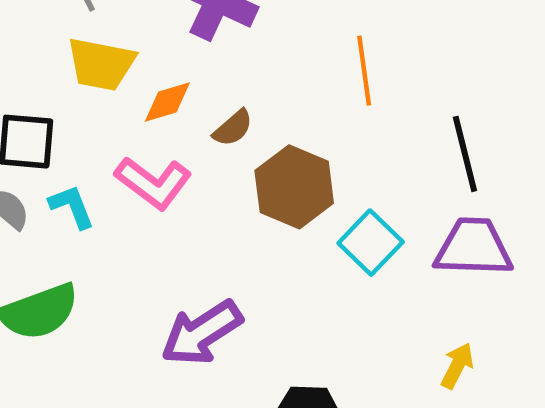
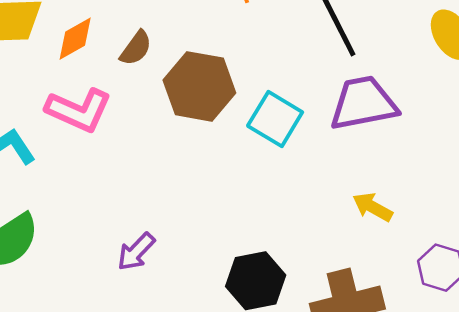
purple arrow: (202, 333) -> (136, 252), moved, size x0.6
yellow arrow: (457, 366) -> (372, 207), turned -75

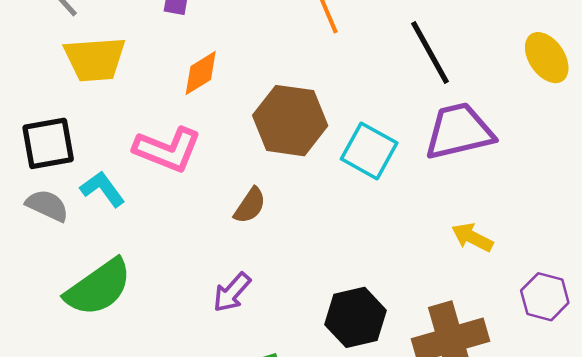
orange diamond: (75, 39) -> (201, 73), moved
brown semicircle: (136, 48) -> (250, 205), moved

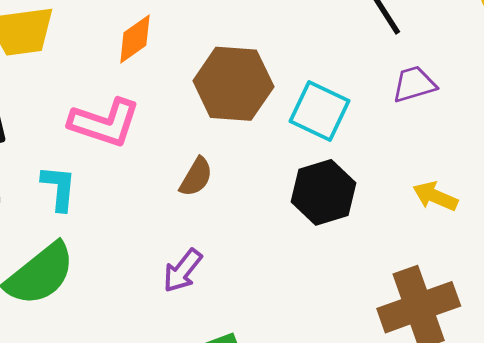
purple trapezoid: (459, 131) -> (414, 84), size x0.6
cyan L-shape: (103, 189) -> (59, 188), moved, turned 45
black hexagon: (356, 317) -> (323, 192), moved

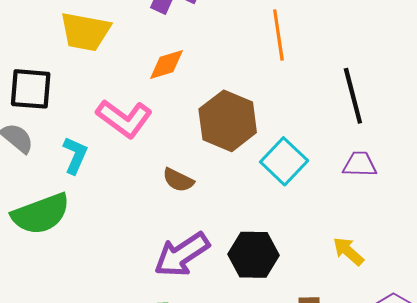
brown semicircle: (196, 177) -> (178, 180), turned 68
black hexagon: (323, 192) -> (253, 255), moved
purple arrow: (182, 271) -> (182, 255), moved, size x1.6

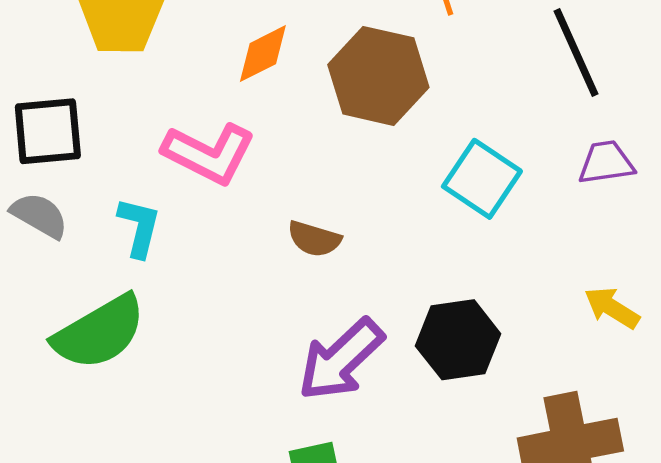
brown hexagon: (228, 121) -> (378, 76), moved

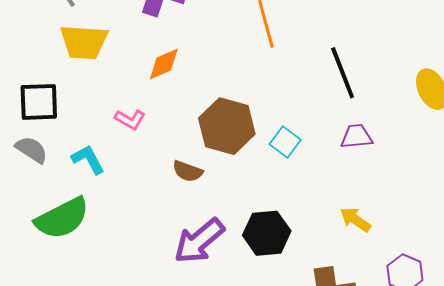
brown hexagon: (378, 76) -> (227, 126), moved
pink L-shape: (209, 154) -> (130, 119), size x0.6
cyan square: (482, 179) -> (285, 142), size x0.7
cyan L-shape: (139, 227) -> (88, 159), turned -45

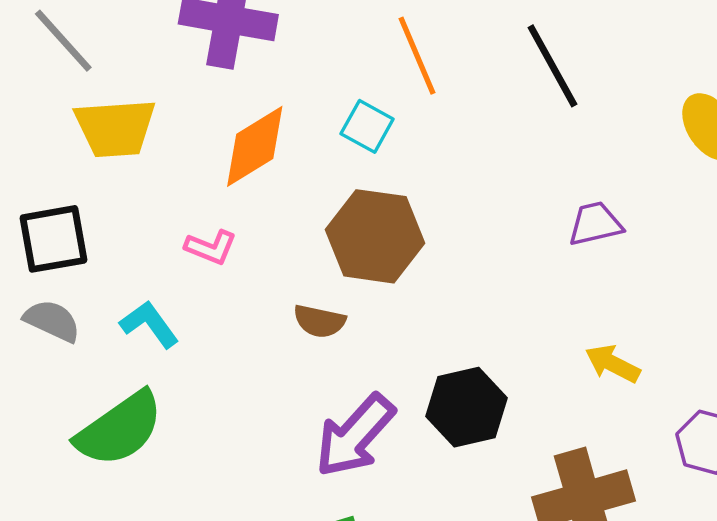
orange diamond: (164, 64) -> (255, 146), size x1.4
black line: (343, 73) -> (552, 66), moved
cyan square: (285, 142) -> (367, 126), moved

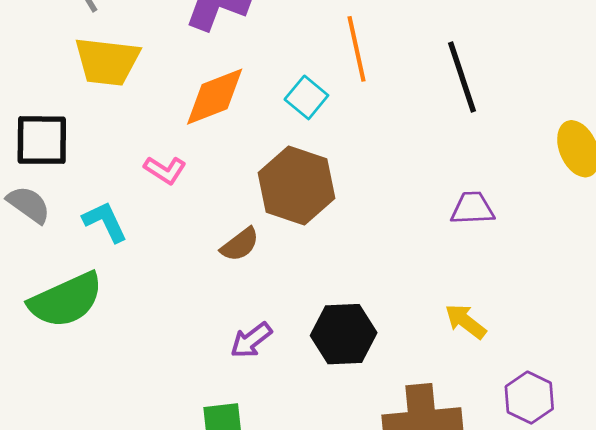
brown semicircle: (319, 321) -> (240, 244), turned -60
purple arrow: (355, 436) -> (251, 340), size x0.6

